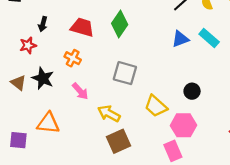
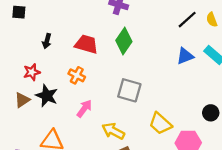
red star: (28, 45) -> (32, 72), moved
brown triangle: (18, 83) -> (22, 100), turned 49
pink arrow: (80, 91) -> (84, 109), turned -102
black circle: (192, 91) -> (211, 113), moved

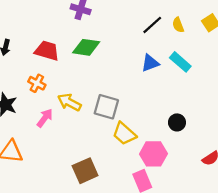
green diamond: (124, 41) -> (86, 47), turned 64
gray square: (129, 90) -> (106, 107), moved
yellow arrow: (113, 131) -> (69, 102), moved

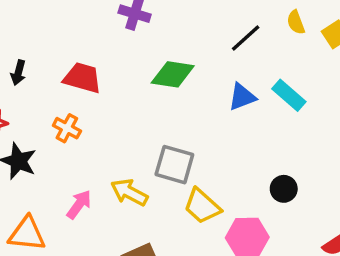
yellow semicircle: (178, 25) -> (296, 22), moved
green diamond: (86, 47) -> (173, 74), moved
yellow arrow: (69, 102) -> (129, 192), moved
pink arrow: (45, 118) -> (79, 204), moved

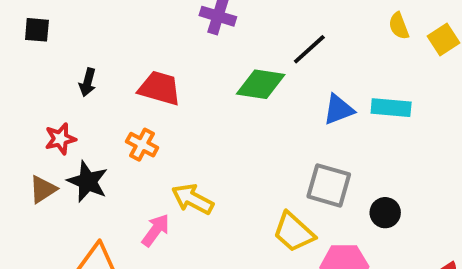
black line: (246, 38) -> (309, 49), moved
cyan rectangle: (289, 95) -> (391, 108), turned -36
gray square: (174, 165) -> (329, 185), moved
yellow arrow: (129, 192) -> (193, 199), moved

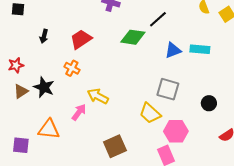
red trapezoid: (160, 88) -> (81, 39), turned -50
red star: (60, 139) -> (16, 65), moved
black circle: (385, 213) -> (209, 103), moved

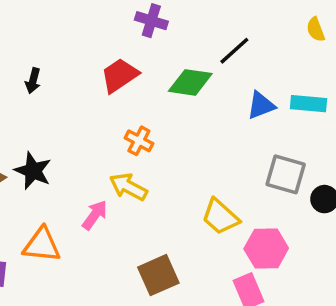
red trapezoid: (81, 39) -> (120, 75), moved
orange cross: (72, 68) -> (139, 141), moved
gray square: (168, 89) -> (286, 174), moved

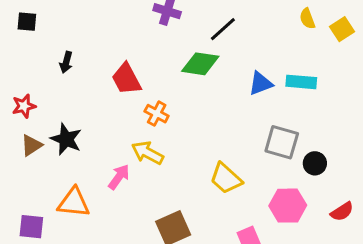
black line: (234, 51) -> (223, 29), moved
red trapezoid: (120, 75) -> (126, 79), moved, turned -84
pink hexagon: (266, 249) -> (288, 206), moved

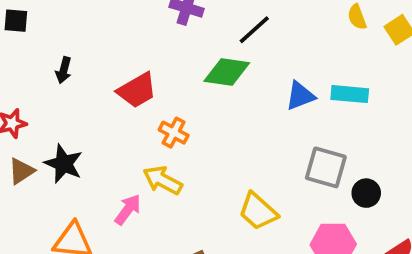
red trapezoid: (126, 79) -> (137, 90), turned -92

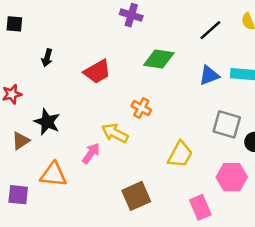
black line: (254, 30) -> (210, 30), moved
orange cross: (174, 133) -> (141, 108), moved
brown triangle: (21, 171) -> (21, 141), moved
yellow trapezoid: (258, 211) -> (180, 154), turned -104

